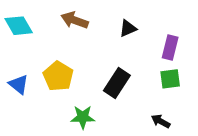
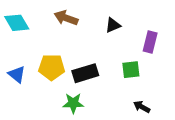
yellow pentagon: (58, 76) -> (52, 67), turned -30
green square: (170, 79) -> (131, 70), moved
black rectangle: (117, 83) -> (85, 73), moved, turned 40

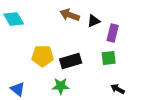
brown arrow: (66, 18) -> (70, 15), moved
purple rectangle: (150, 42) -> (113, 33), moved
blue triangle: (17, 74) -> (18, 89), moved

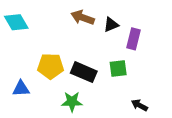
green square: (109, 58) -> (118, 68), moved
black rectangle: (71, 61) -> (84, 72), turned 40
blue triangle: (18, 89) -> (21, 89), moved, turned -42

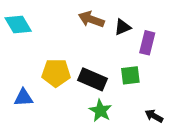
green star: (72, 102) -> (100, 111), moved, turned 30

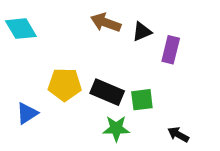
green square: (130, 75) -> (142, 100), moved
blue triangle: (23, 98) -> (27, 113), turned -30
green star: (100, 111) -> (116, 128), turned -30

